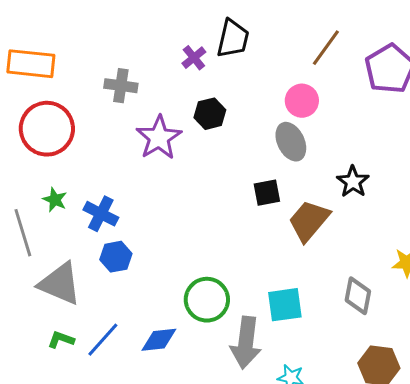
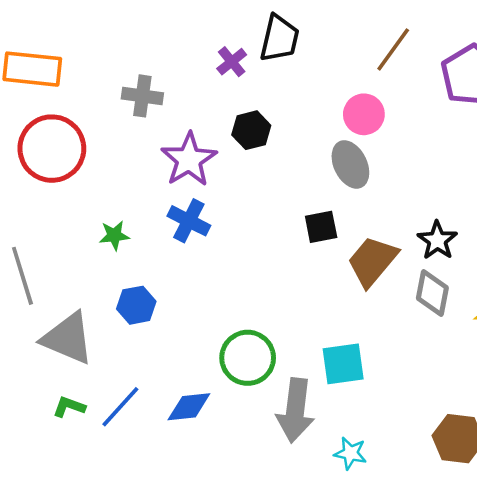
black star: (353, 182) -> (437, 240), moved
green star: (55, 200) -> (114, 235), moved, turned -30
blue cross: (101, 214) -> (189, 221), moved
gray diamond: (358, 296) -> (432, 293), moved

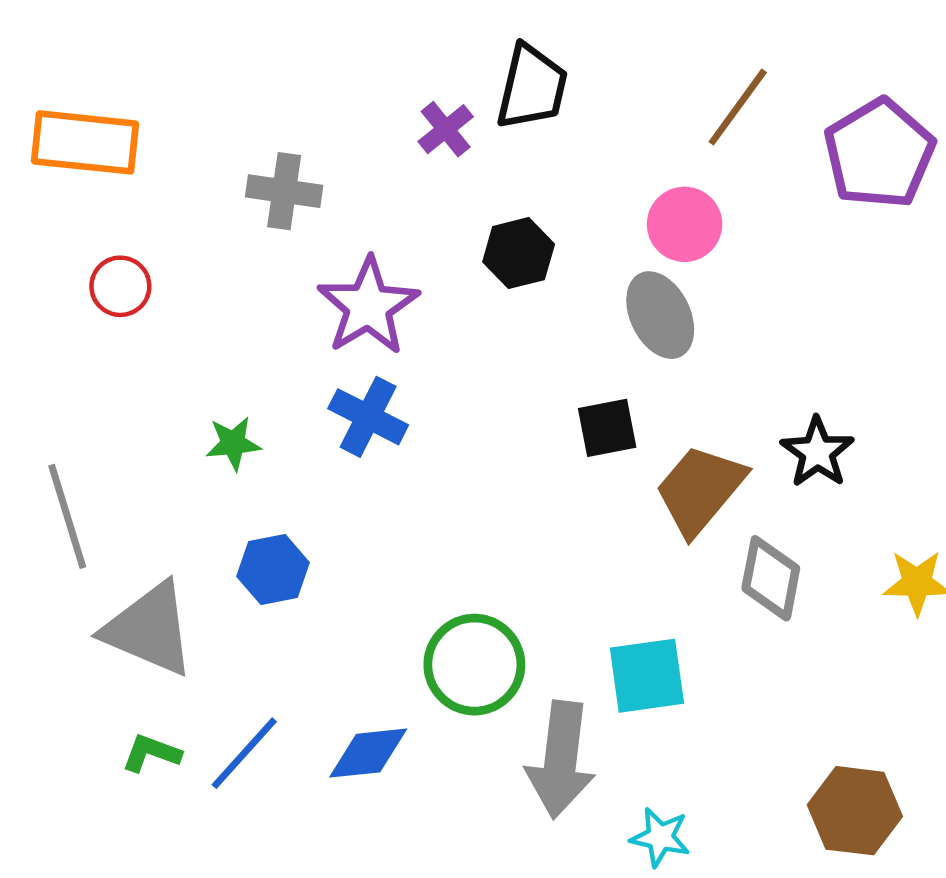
black hexagon: (251, 130) -> (519, 253), moved
red circle: (52, 149) -> (120, 286), size x0.5
gray diamond: (432, 293) -> (771, 578), moved

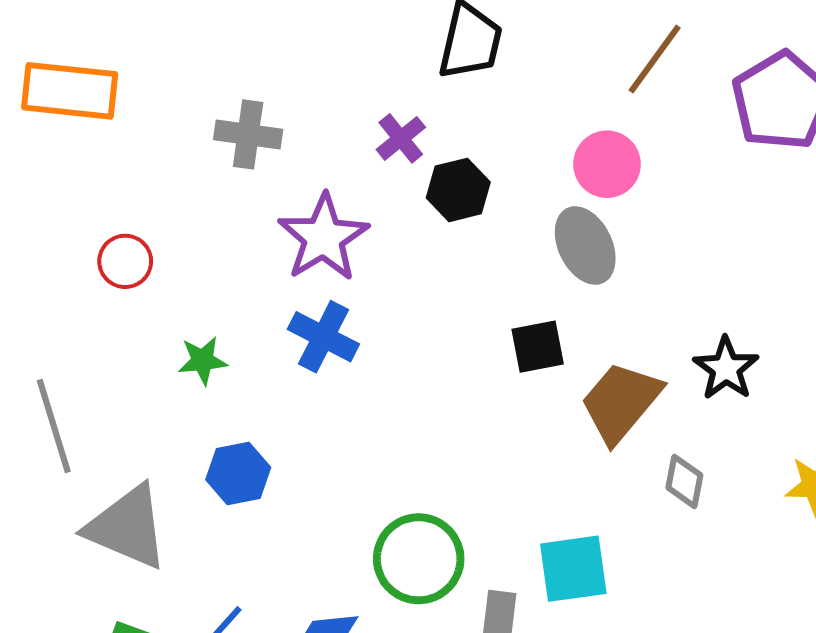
purple cross: (446, 129) -> (401, 138), moved
red circle: (120, 286) -> (125, 261), moved
gray diamond: (771, 578) -> (684, 481), size x0.7

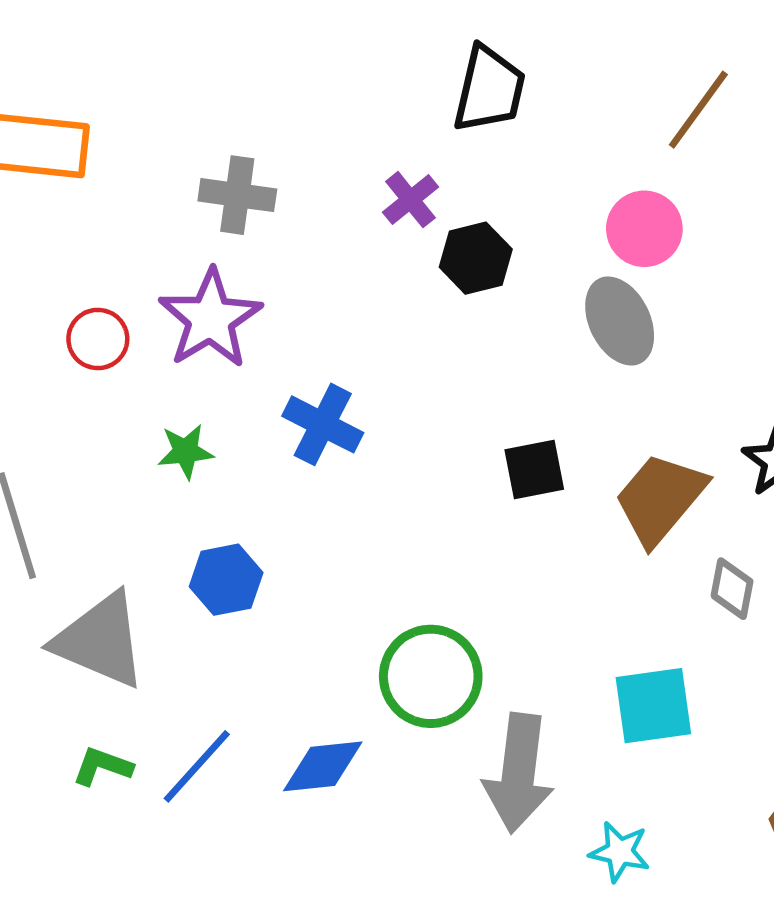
purple star: (323, 238) -> (210, 319), moved
black square: (538, 347) -> (534, 469), moved
cyan square: (573, 569) -> (653, 706), moved

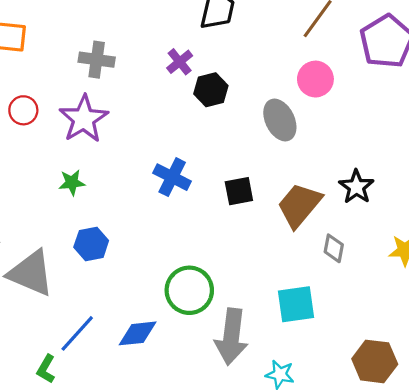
pink circle: (644, 229) -> (315, 79), moved
red circle: (98, 339) -> (23, 110), moved
blue cross: (323, 424) -> (172, 177), moved
green L-shape: (102, 766) -> (46, 369), moved, turned -80

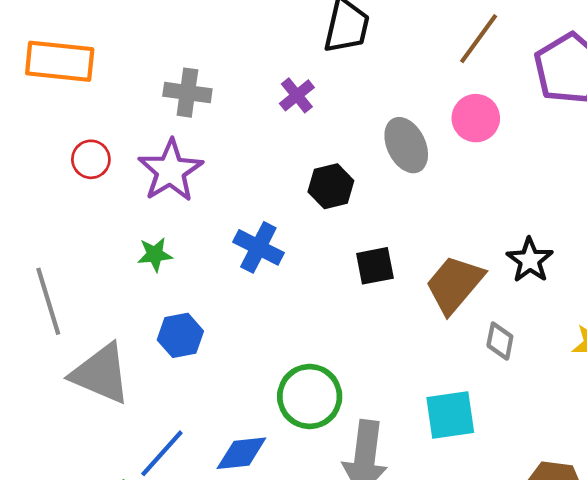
black hexagon: (211, 90) -> (331, 186), moved
gray ellipse: (280, 120) -> (406, 145), moved
blue cross: (172, 177) -> (258, 247), moved

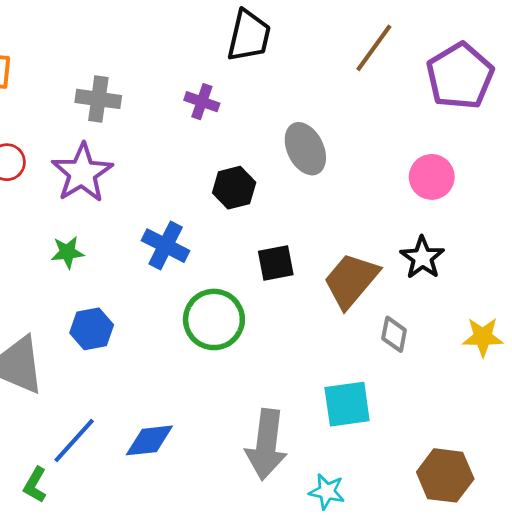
purple cross: (297, 95) -> (202, 102), turned -32
pink circle: (476, 118) -> (432, 177), moved
green circle: (310, 396) -> (214, 319), moved

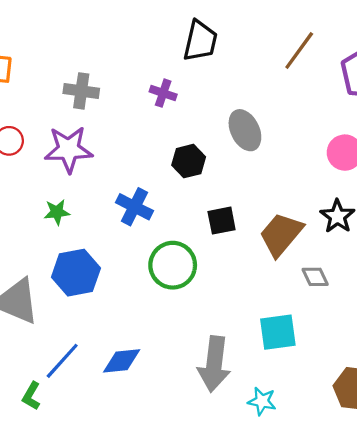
purple star: (82, 173) -> (69, 149), turned 30
blue hexagon: (92, 329) -> (76, 273), size x1.4
gray diamond: (394, 334) -> (315, 277), turned -36

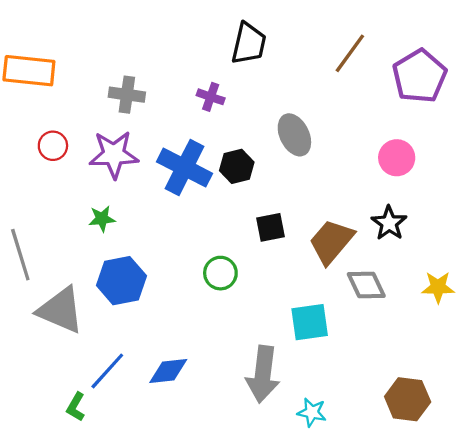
blue cross: (134, 207) -> (185, 168), moved, size x1.4
green circle: (173, 265) -> (220, 273), size x0.7
gray diamond: (315, 277) -> (366, 285), size x1.4
cyan square: (278, 332) -> (310, 322), moved

